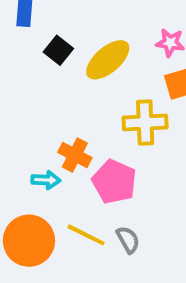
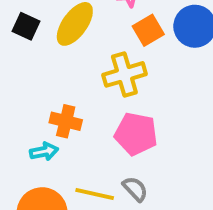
pink pentagon: (114, 182) -> (136, 134), moved

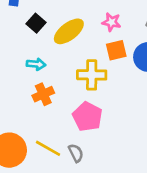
orange cross: (66, 121) -> (43, 94), turned 35
cyan arrow: (44, 151) -> (36, 64), moved

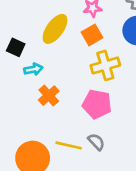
black square: (36, 23) -> (16, 47), moved
orange square: (116, 50) -> (92, 35), moved
yellow cross: (92, 75) -> (105, 65), moved

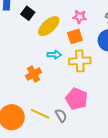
black square: (16, 47) -> (28, 13), moved
cyan arrow: (33, 69) -> (54, 55), moved
pink pentagon: (97, 104) -> (77, 99), moved

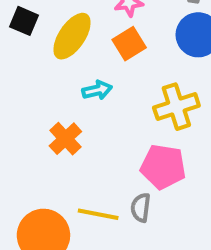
yellow cross: (80, 61) -> (176, 107), moved
gray semicircle: (61, 116) -> (141, 208), turned -128

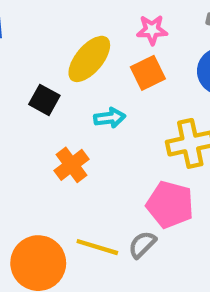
black square: (24, 21) -> (44, 100), moved
gray semicircle: (141, 208) -> (142, 245), turned 32

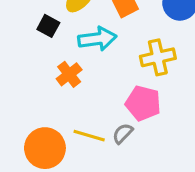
cyan arrow: (110, 118) -> (97, 39), size x1.6

